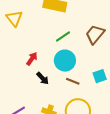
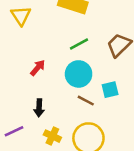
cyan square: (100, 76) -> (110, 90), moved
black arrow: (43, 78) -> (39, 108), moved, turned 40

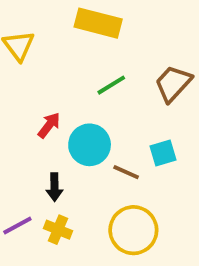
cyan circle: (79, 74) -> (90, 145), moved
yellow cross: (52, 136) -> (58, 230), moved

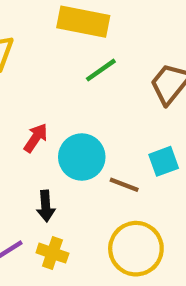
green line: (111, 85) -> (101, 70), moved

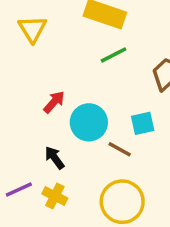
cyan square: (164, 161) -> (143, 123), moved
black arrow: (46, 206) -> (55, 158), turned 140

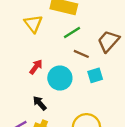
yellow triangle: (32, 29) -> (33, 24), moved
brown line: (120, 149) -> (81, 54), moved

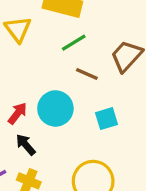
red arrow: (36, 67) -> (18, 113), moved
cyan square: (95, 75) -> (107, 119), moved

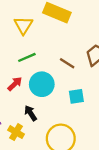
green line: (74, 43) -> (27, 57), moved
black arrow: (26, 145) -> (31, 113), moved

